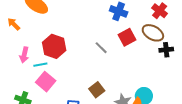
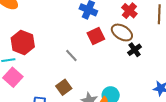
gray line: (101, 48) -> (71, 55), moved
black cross: (166, 50) -> (135, 50), turned -32

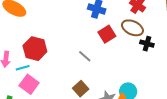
black cross: (135, 50) -> (147, 44), turned -32

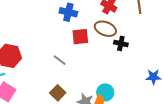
red square: (107, 34) -> (80, 37), turned 30

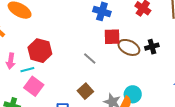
brown ellipse: (105, 29) -> (129, 47), moved
black cross: (121, 43) -> (152, 47), turned -32

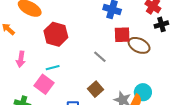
black cross: (152, 47) -> (161, 24), moved
red hexagon: (40, 51) -> (56, 34), moved
cyan line: (27, 70) -> (53, 68), moved

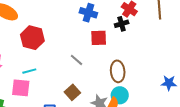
black cross: (161, 24) -> (122, 24), moved
brown ellipse: (139, 45) -> (118, 71), moved, turned 60
pink square: (44, 84) -> (21, 88), turned -30

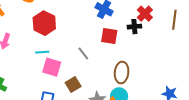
cyan line: (29, 71) -> (42, 52), moved
pink square: (21, 88) -> (52, 67), moved

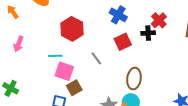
red hexagon: (44, 23) -> (72, 29), moved
red square: (109, 36) -> (123, 42), turned -36
brown square: (73, 84) -> (74, 88), moved

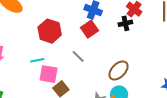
red square: (123, 42) -> (90, 29), moved
brown ellipse: (134, 79) -> (119, 70), turned 45

